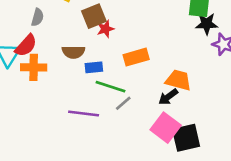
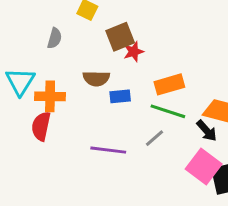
red semicircle: (26, 46) -> (41, 126), moved, turned 150
green line: (111, 87) -> (168, 111), moved
black arrow: (168, 97) -> (207, 131), turned -96

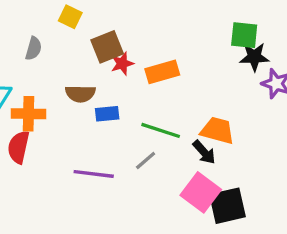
orange rectangle: (169, 84) -> (162, 72), moved

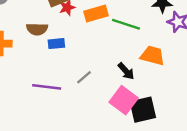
green line: (161, 130) -> (126, 24), moved
orange trapezoid: (217, 130) -> (153, 56), moved

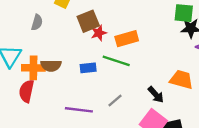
green line: (126, 24) -> (116, 61), moved
brown semicircle: (37, 29) -> (51, 66), moved

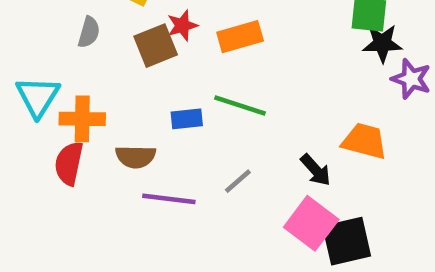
brown square: (88, 21) -> (156, 46), moved
red star: (99, 33) -> (182, 26), moved
orange rectangle: (127, 39) -> (240, 37), moved
brown semicircle: (51, 66) -> (136, 157), moved

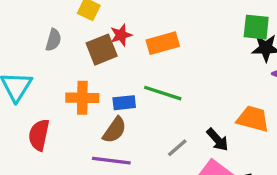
orange cross: (82, 119) -> (82, 98), moved
brown semicircle: (136, 157) -> (115, 130), moved, turned -56
gray line: (238, 181) -> (177, 148), moved

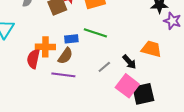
orange cross: (82, 98) -> (45, 47), moved
red semicircle: (39, 135) -> (33, 59), moved

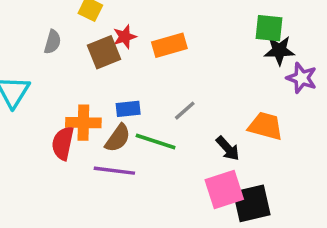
green line: (95, 33) -> (156, 142), moved
gray line: (104, 67) -> (185, 111), moved
pink square: (127, 86) -> (224, 190), turned 35

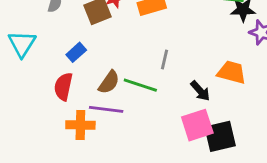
blue rectangle: (128, 109) -> (76, 52), moved, turned -36
gray line: (185, 111) -> (165, 59), turned -36
orange cross: (83, 123) -> (80, 125), moved

